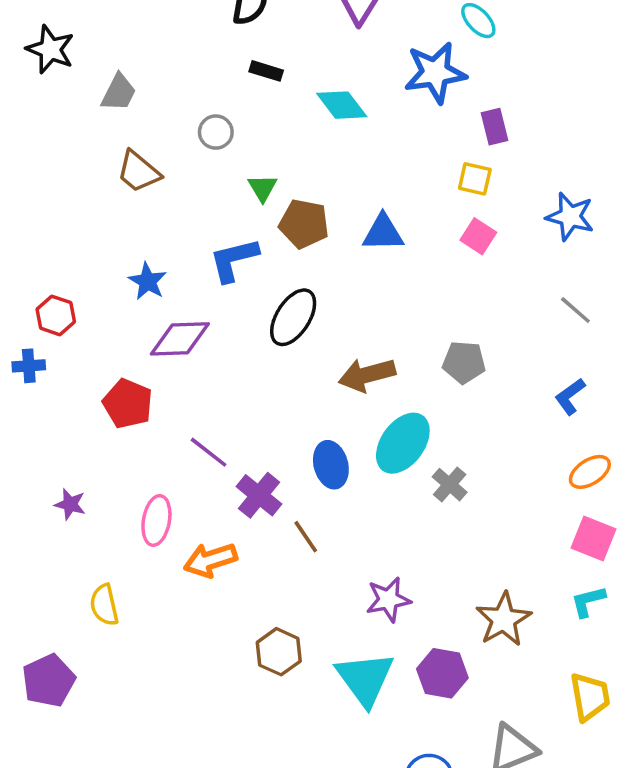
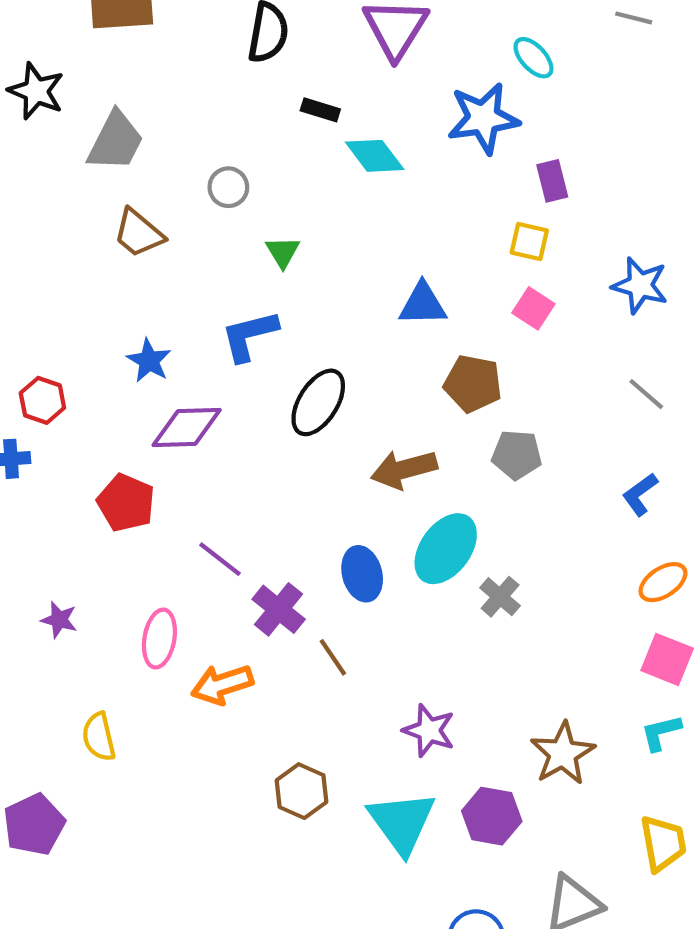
black rectangle: (266, 71) -> (320, 110), moved
gray trapezoid: (119, 92) -> (116, 141), size x1.4
brown pentagon: (304, 224) -> (473, 384), moved
purple star: (388, 600) -> (429, 730), turned 30

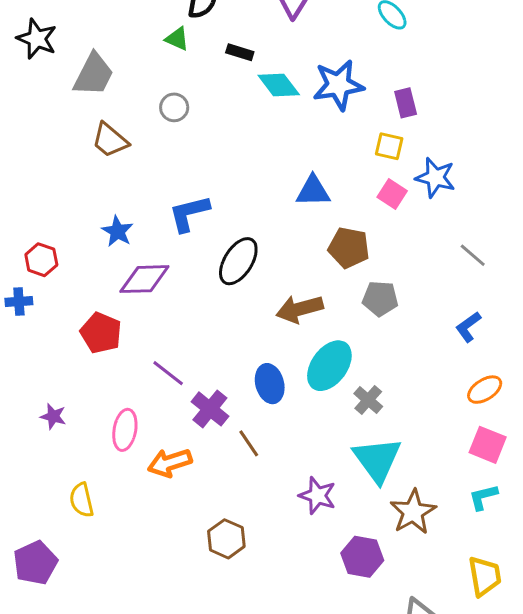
blue star: (483, 118) -> (338, 85), moved
green triangle: (283, 252) -> (177, 39), moved, turned -35
blue star: (640, 285) -> (435, 178), moved
cyan triangle: (402, 822) -> (377, 460), moved

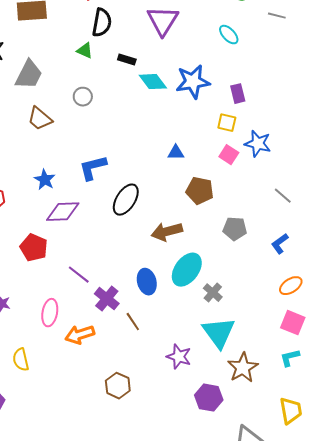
blue triangle: (313, 191) -> (176, 153), size x0.7
gray pentagon: (380, 298) -> (235, 229), moved

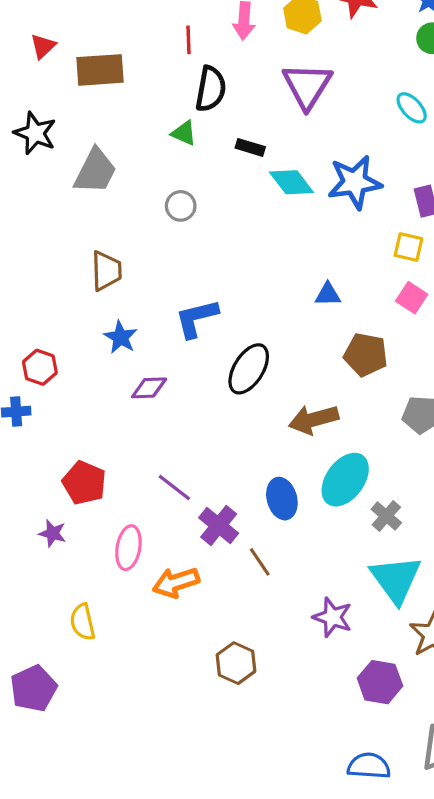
brown trapezoid: (40, 119) -> (106, 271), moved, turned -132
purple diamond: (63, 212) -> (149, 388), size x0.7
red pentagon: (34, 248) -> (84, 483), moved

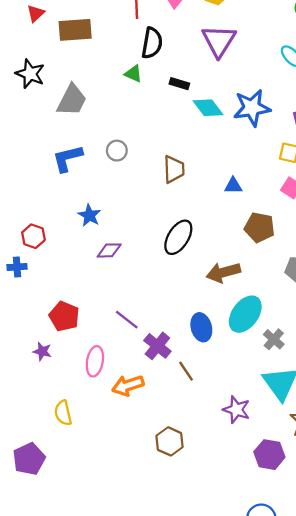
gray circle: (181, 206) -> (117, 151), moved
brown trapezoid: (106, 271) -> (174, 169), moved
blue L-shape: (196, 318) -> (67, 158), moved

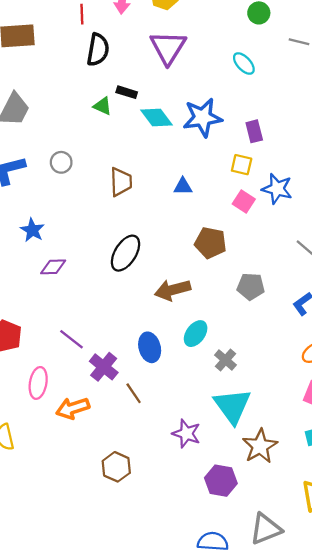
green triangle: (133, 74) -> (103, 106), moved
blue triangle: (233, 186) -> (183, 186), moved
cyan ellipse: (245, 314) -> (196, 334), size x0.7

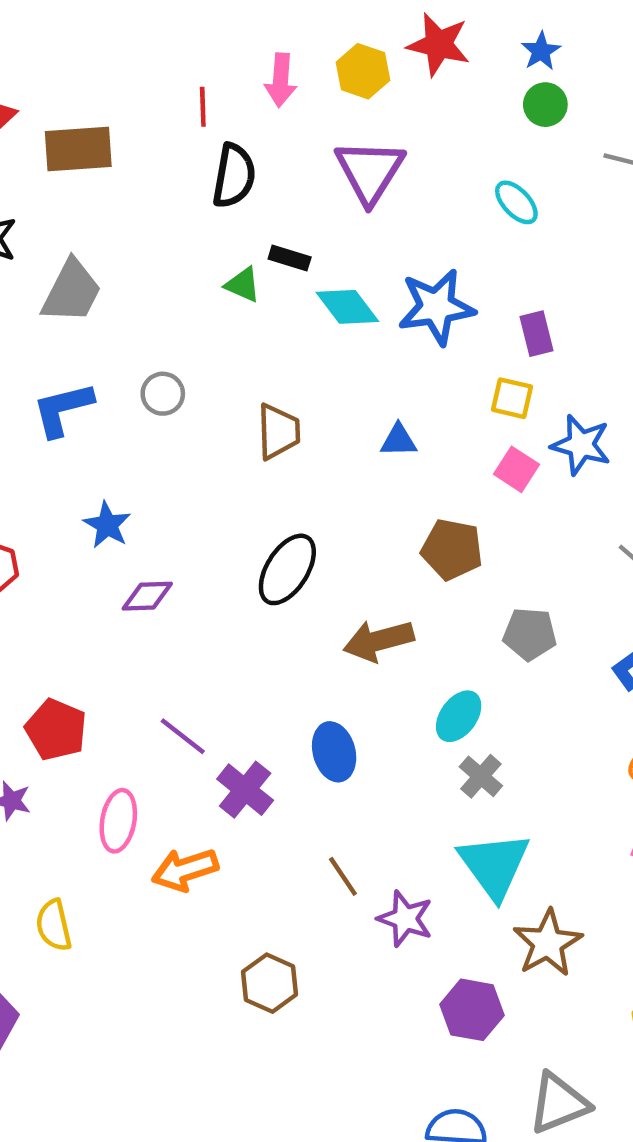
cyan ellipse: (196, 334) -> (459, 716), moved
brown line: (134, 393) -> (343, 876), moved

